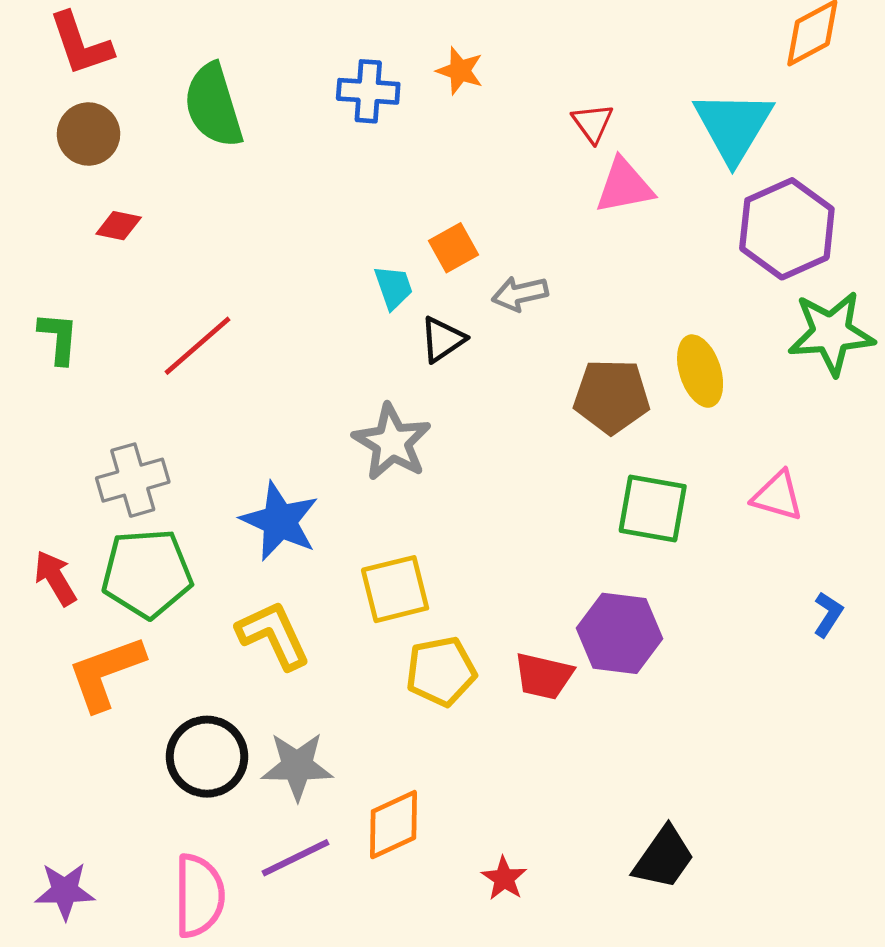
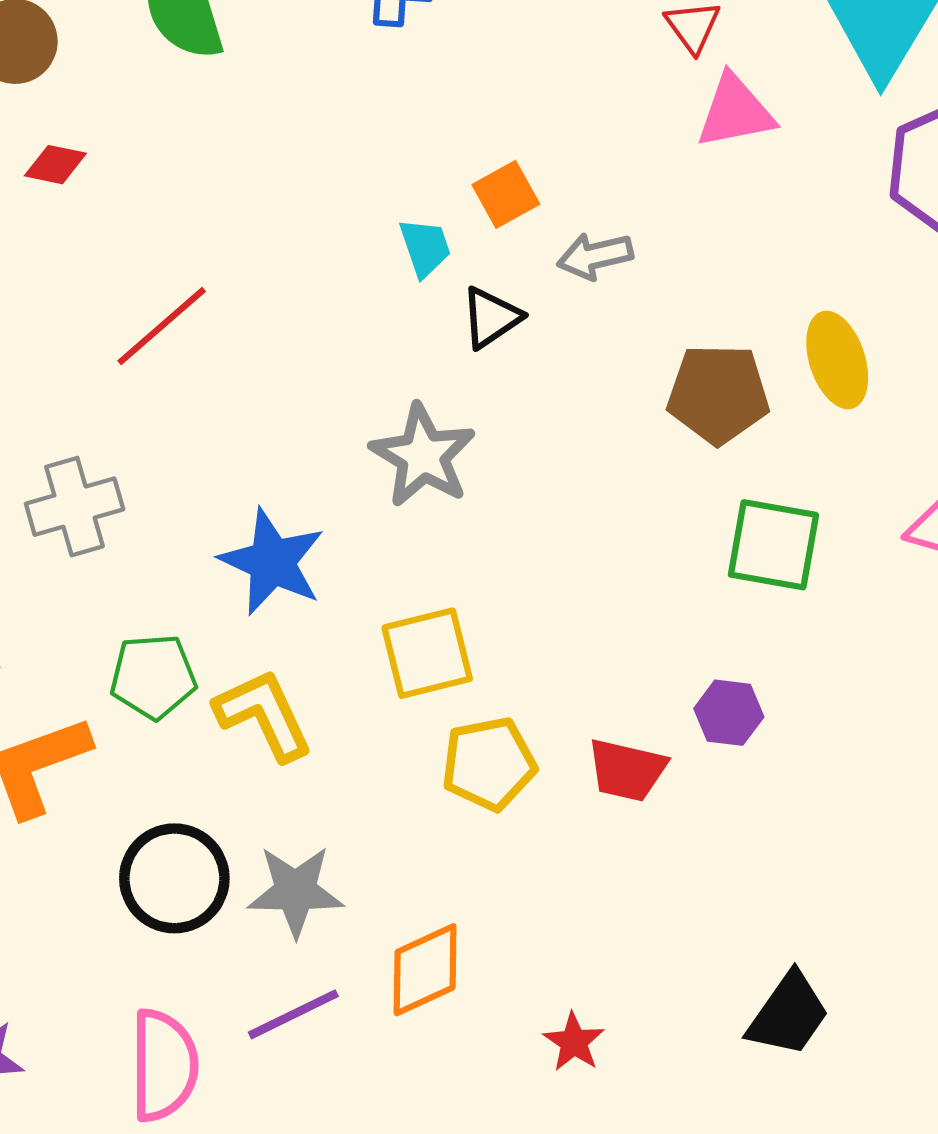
green pentagon: (147, 573) -> (153, 677), moved, size x0.7
purple hexagon: (619, 633) -> (729, 713), size x0.6

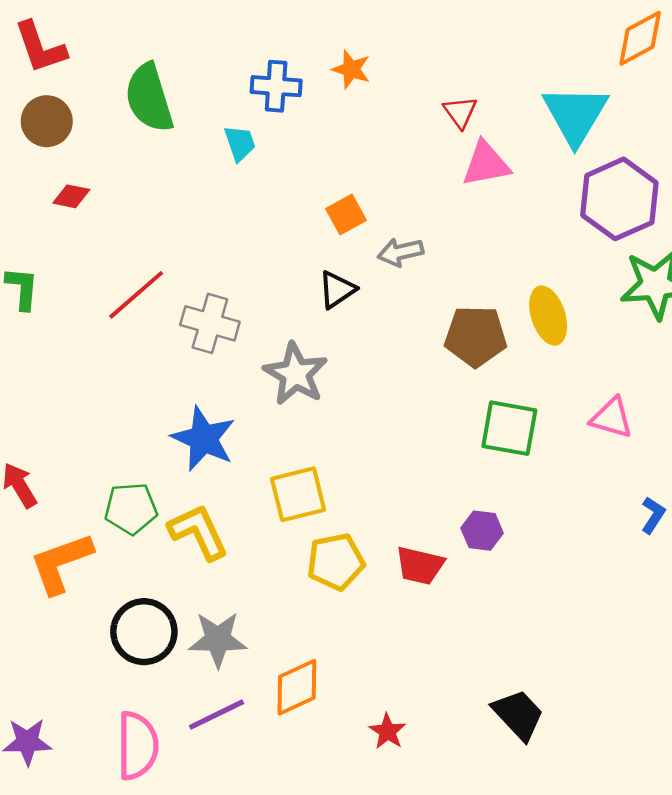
cyan trapezoid: (425, 247) -> (240, 143), moved
gray cross: (75, 507) -> (210, 323), moved, turned 32
black trapezoid: (788, 1014) -> (518, 715), turned -78

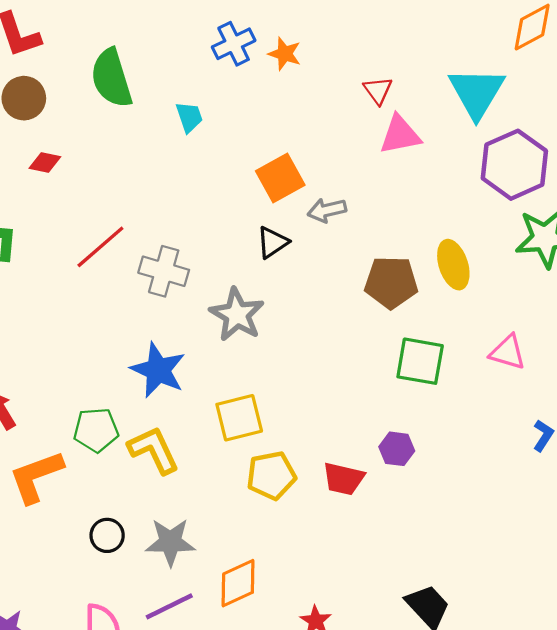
blue cross: (276, 86) -> (234, 44), moved, turned -30
orange square: (346, 214) -> (280, 178), size x1.4
black circle: (144, 632) -> (107, 535), size x0.6

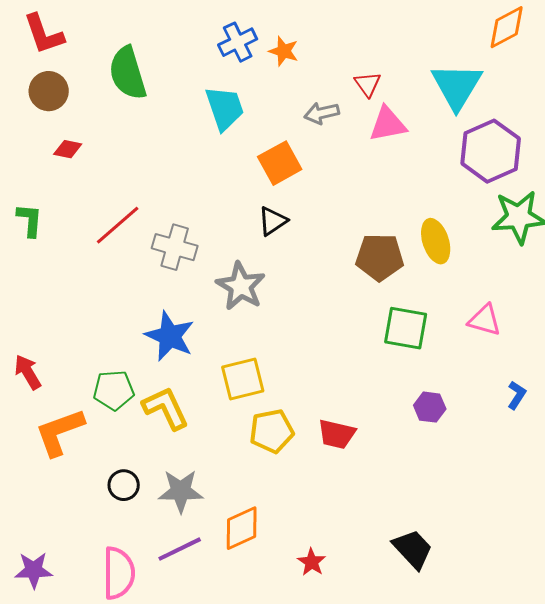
cyan trapezoid: (189, 117) -> (225, 108), moved, size x1.6
gray arrow: (327, 210) -> (322, 113), moved
purple hexagon: (397, 449) -> (430, 407), moved

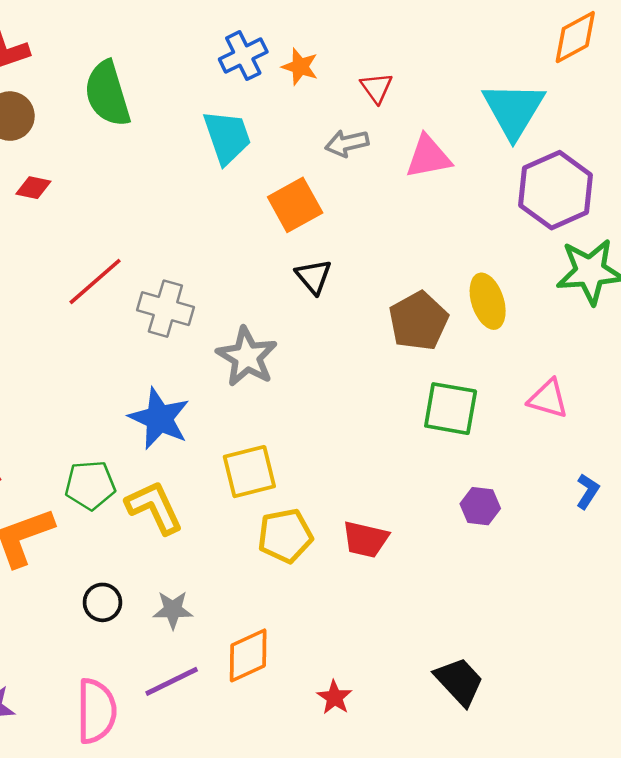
red triangle: (368, 84) -> (377, 88), moved
black triangle: (273, 221) -> (314, 277), moved, turned -36
brown pentagon: (380, 257) -> (418, 321), turned -30
gray star: (181, 491) -> (173, 610), size x0.7

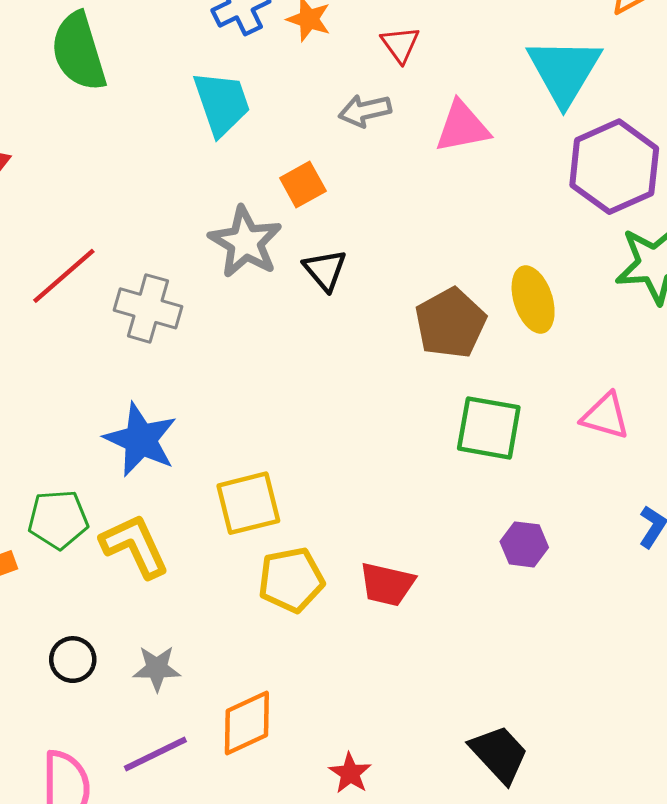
orange square: (295, 205) -> (303, 184), size x0.7
gray star: (247, 357) -> (245, 242), moved

